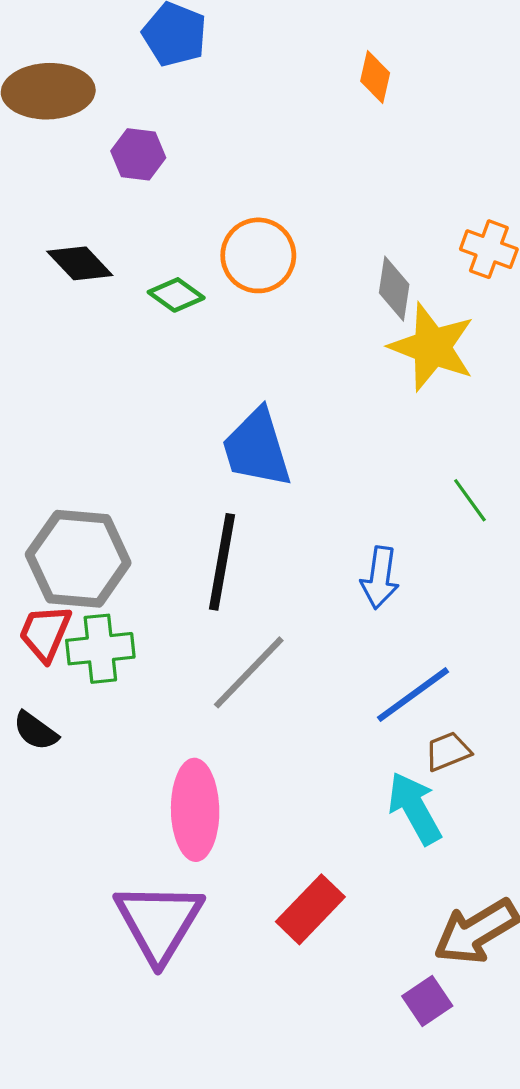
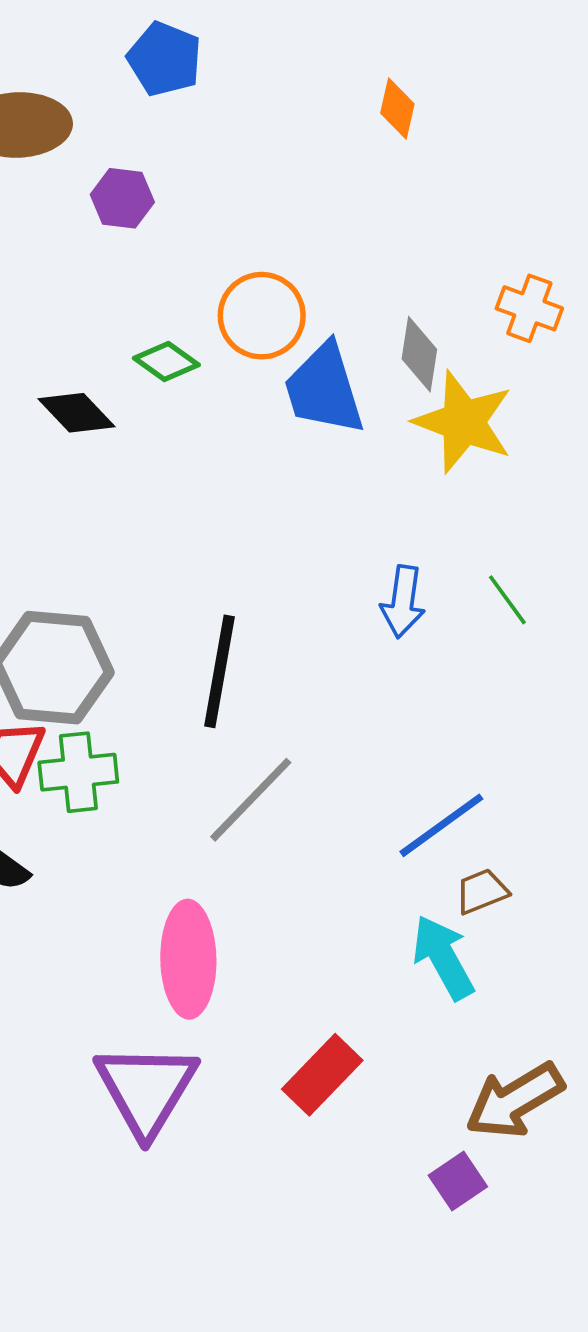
black diamond: (80, 263) -> (77, 413), moved
blue trapezoid: (257, 448) -> (324, 389), moved
blue arrow: (380, 578) -> (403, 602), moved

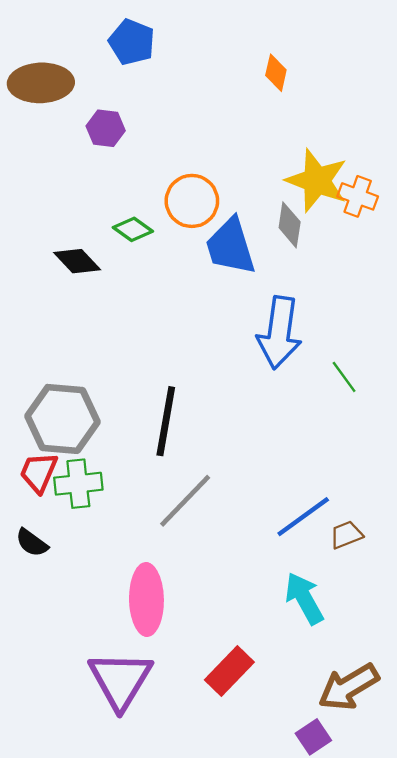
yellow star: (463, 422) -> (317, 181), moved
blue arrow: (403, 602) -> (279, 333), moved, size x1.6
brown trapezoid: (482, 891) -> (346, 535), moved

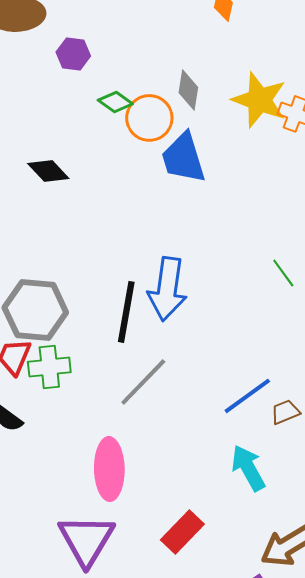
gray diamond: (290, 225) -> (188, 90), moved
green diamond: (133, 229) -> (115, 102), moved
blue arrow: (279, 333) -> (167, 289), moved

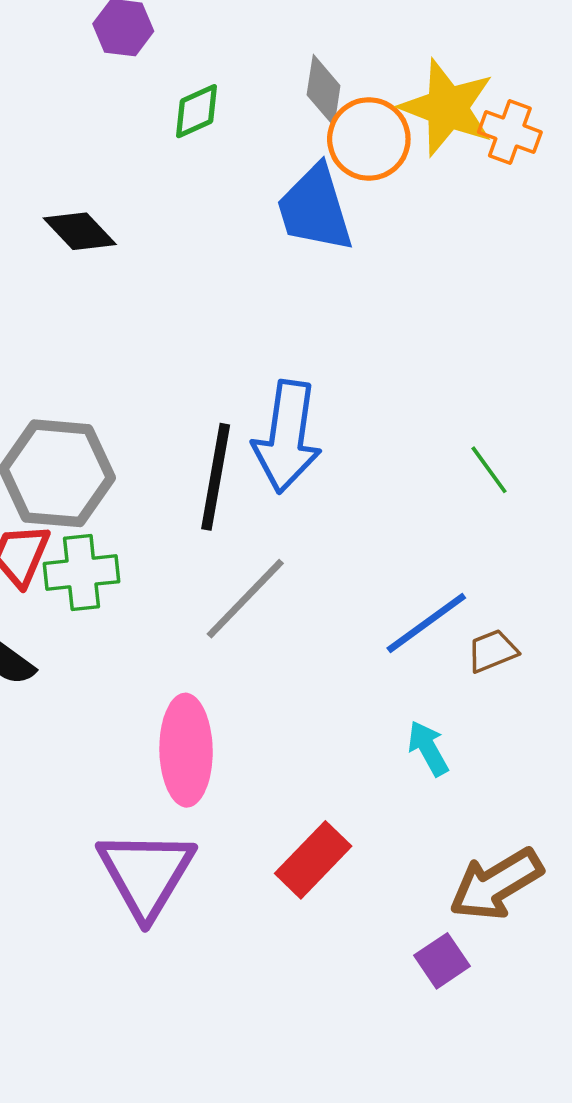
green diamond: (115, 102) -> (196, 111), turned -60
orange circle: (149, 118) -> (369, 139), moved
green line: (283, 273) -> (489, 470), moved
cyan arrow: (248, 468) -> (428, 748), size x0.7

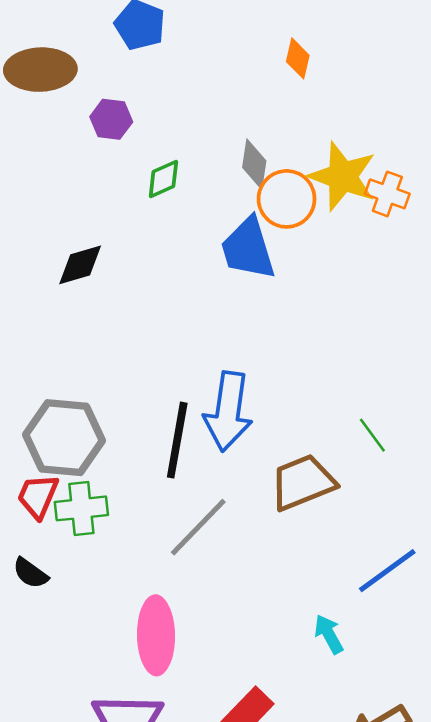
black diamond: (80, 231) -> (80, 265), turned -63
blue line: (426, 623) -> (387, 571), moved
brown trapezoid: (492, 651) -> (303, 482), moved, size x1.8

